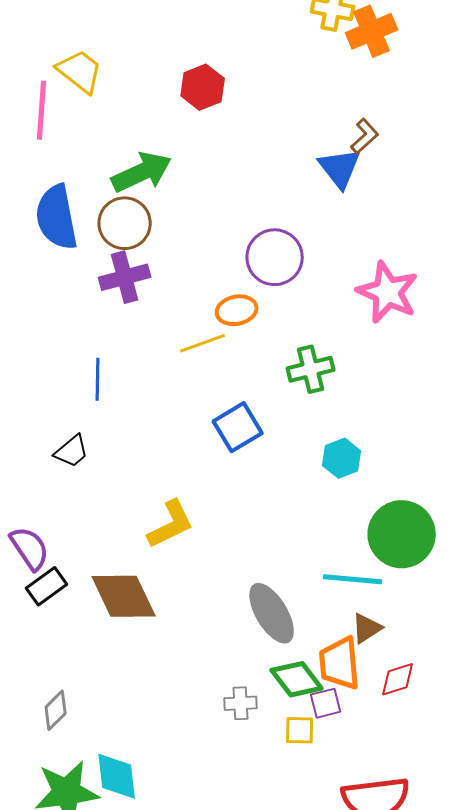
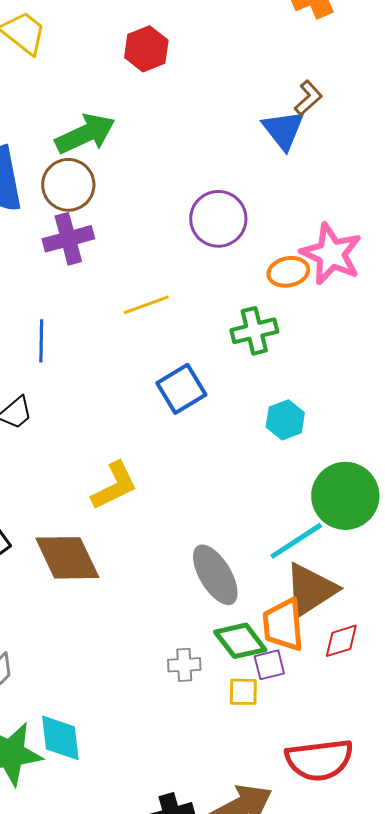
orange ellipse: (237, 310) -> (288, 272), moved
cyan line: (353, 579) -> (296, 541), turned -38
brown triangle: (367, 628) -> (310, 590), size x1.8

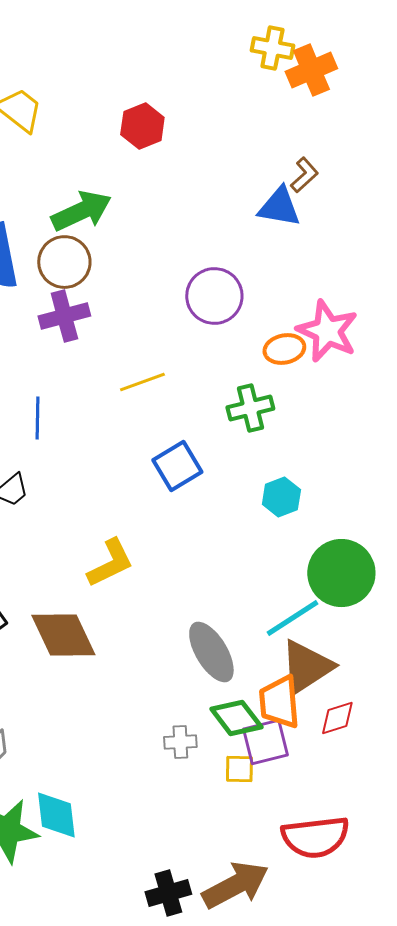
blue triangle: (283, 130) -> (279, 207), turned -42
purple square: (269, 665) -> (265, 742), size x1.5

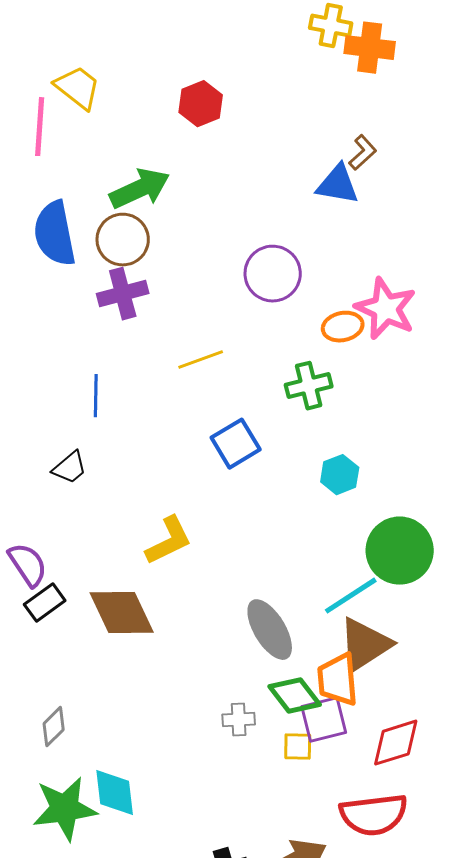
orange cross: (311, 70) -> (370, 48), turned 30
red diamond: (337, 718) -> (396, 743), moved, size x1.4

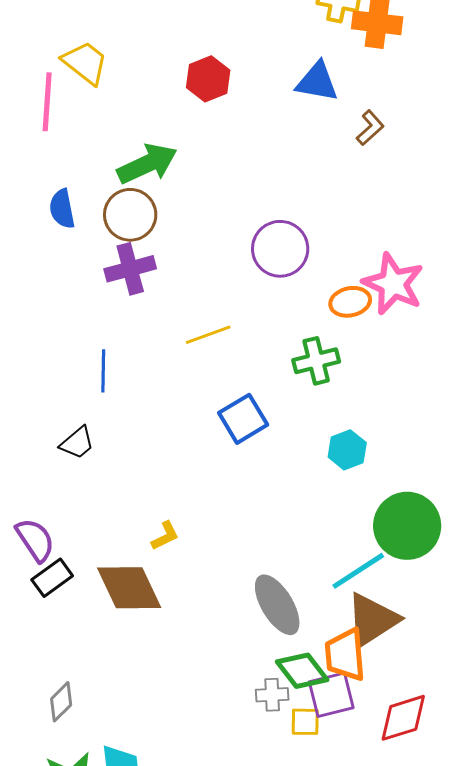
blue triangle: (338, 185) -> (317, 82), moved
blue semicircle: (55, 234) -> (62, 209), size x0.6
yellow L-shape: (169, 541) -> (165, 536), moved, size x0.6
gray cross: (239, 720) -> (272, 695), moved

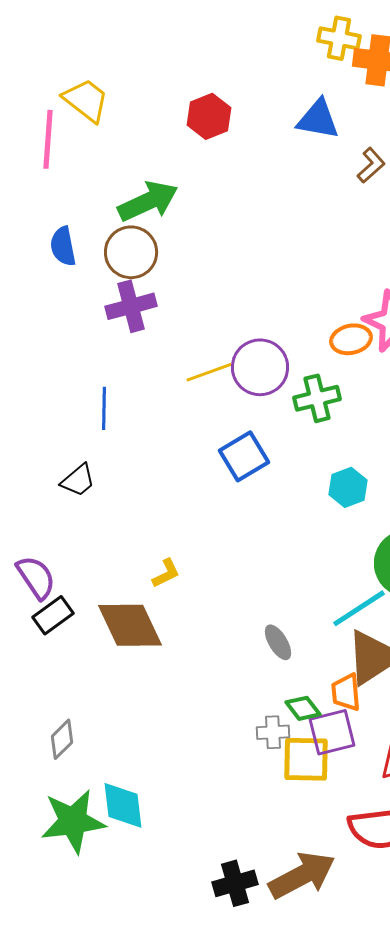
purple circle: (280, 249) -> (260, 367), moved
gray ellipse: (277, 605) -> (278, 642), size x0.6
orange trapezoid: (345, 655) -> (346, 692), size x0.7
green diamond: (302, 671) -> (303, 708), size x0.7
yellow square: (305, 722) -> (306, 759), size x1.6

